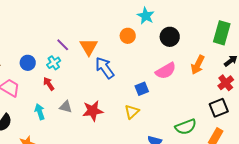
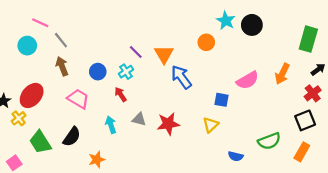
black circle: (170, 37) -> (252, 25), moved
blue square: (142, 89) -> (221, 100), turned 32

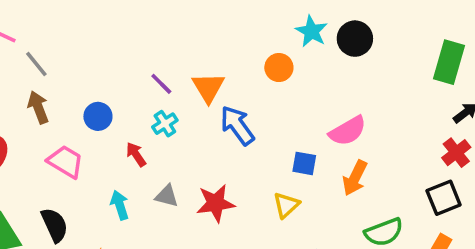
cyan cross: (126, 72) -> (165, 124), moved
orange arrow: (282, 74) -> (355, 178), moved
black semicircle: (72, 137) -> (55, 225), turned -60

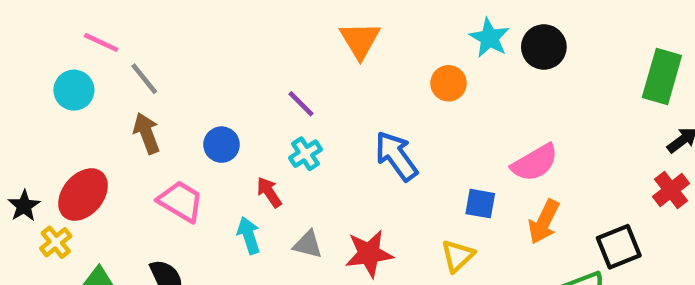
orange triangle: (208, 87) -> (360, 40), moved
black square: (444, 198) -> (619, 247), moved
cyan arrow: (120, 205) -> (249, 235), moved

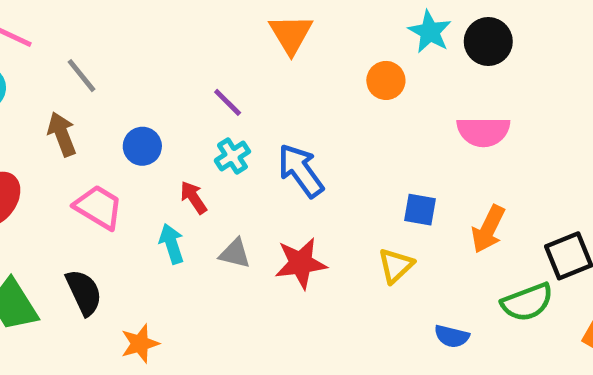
gray line: (144, 79) -> (81, 76), moved
blue arrow: (396, 156) -> (301, 171), moved
pink semicircle: (535, 163) -> (483, 132), moved, turned 30

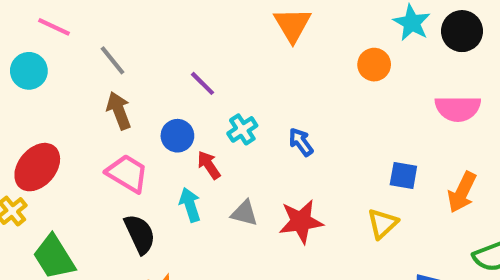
purple line: (228, 102) -> (203, 83), moved
brown arrow: (62, 134) -> (119, 111), moved
blue circle: (142, 146) -> (177, 136), moved
blue arrow: (301, 171) -> (301, 142), size x0.6
black semicircle: (84, 292) -> (140, 234), moved

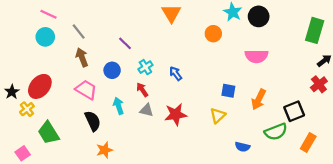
cyan circle: (29, 71) -> (45, 37), moved
red arrow: (209, 165) -> (142, 90), moved

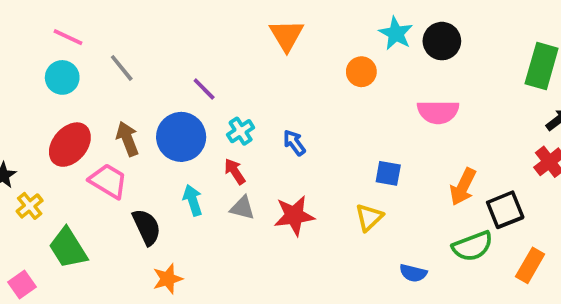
brown arrow: (82, 57) -> (127, 139), moved
blue circle: (112, 70) -> (181, 137), size x1.6
red ellipse: (40, 86) -> (70, 145), moved
pink trapezoid: (86, 90) -> (108, 181), moved
orange arrow: (259, 99) -> (463, 187), moved

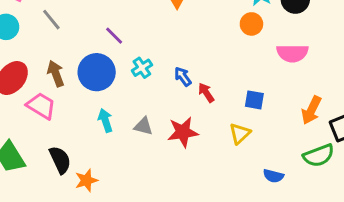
orange circle: (361, 72) -> (251, 24), moved
red arrow: (235, 171) -> (206, 93), moved
black semicircle: (147, 227) -> (60, 160), moved

